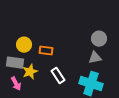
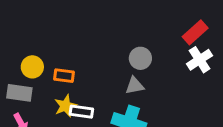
yellow star: (30, 72) -> (65, 106), moved
white rectangle: (58, 76) -> (81, 112), turned -49

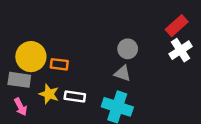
yellow circle: (32, 67) -> (31, 57), size x1.5
gray triangle: (135, 86) -> (122, 73), turned 30
yellow star: (65, 106) -> (49, 94), moved, turned -30

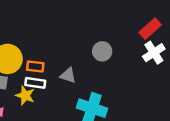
gray triangle: (122, 73) -> (68, 75), moved
white rectangle: (75, 97) -> (35, 83), moved

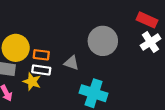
red rectangle: (150, 29) -> (147, 20), turned 66
gray circle: (102, 51) -> (103, 41), size x1.6

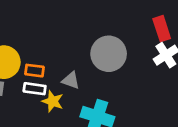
red rectangle: (147, 20) -> (162, 29), turned 48
yellow star: (32, 82) -> (53, 101), moved

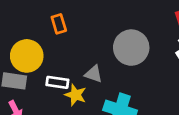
orange rectangle: (35, 71) -> (59, 24), moved, turned 66

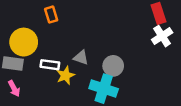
gray circle: (131, 48) -> (113, 66), moved, size x0.7
yellow star: (75, 95) -> (65, 75), turned 30

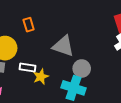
gray triangle: (81, 58) -> (63, 46), moved, size x1.6

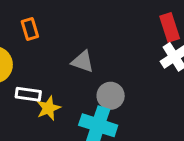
gray triangle: (63, 46) -> (83, 62), size x0.7

